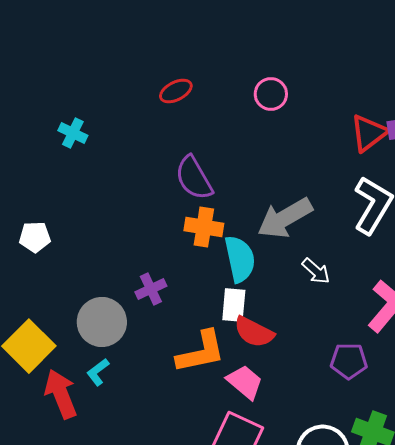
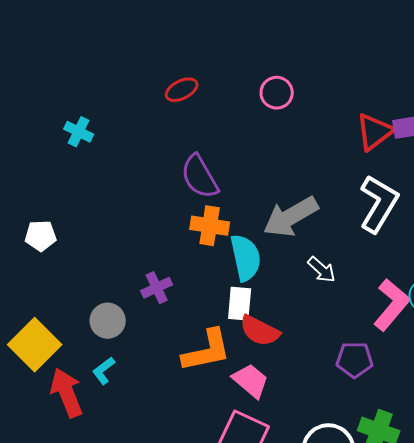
gray circle: (102, 322) -> (108, 321), size x0.7

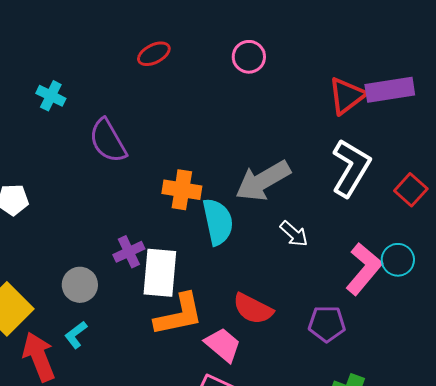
purple semicircle: (200, 177) -> (108, 141), moved
white rectangle: (240, 304) -> (160, 273), moved, size x1.4
red semicircle: (260, 331) -> (253, 309), moved

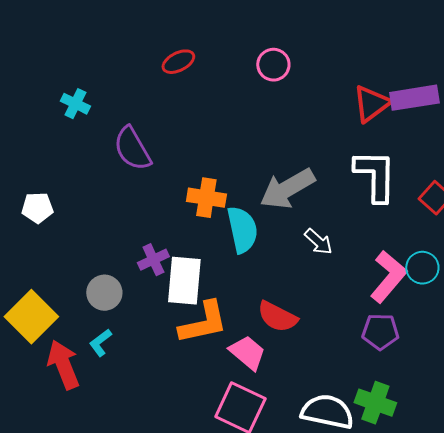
white L-shape: (351, 168) -> (375, 176), turned -30
purple pentagon: (327, 324) -> (380, 332), moved

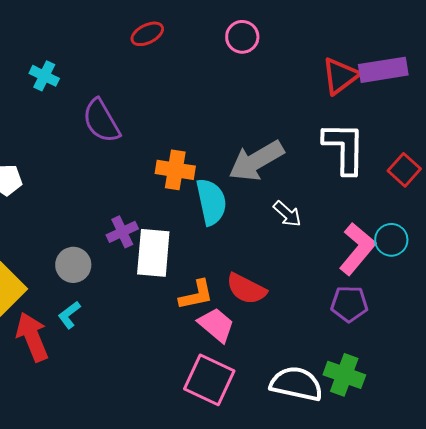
orange L-shape: (203, 323) -> (196, 295), moved, size x0.7

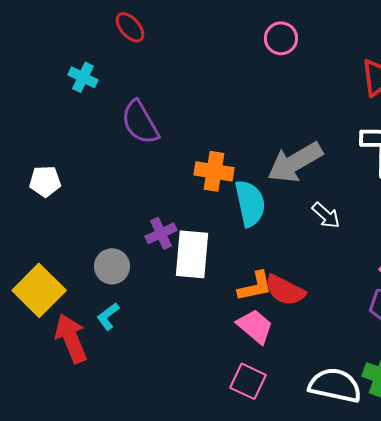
red ellipse: (147, 34) -> (130, 27), moved, turned 76
orange L-shape: (196, 295) -> (255, 286), moved
pink square: (209, 380) -> (248, 381), size x0.7

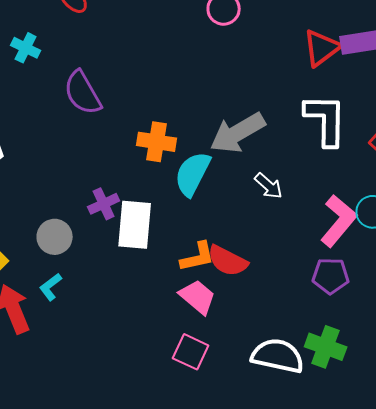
cyan semicircle: (250, 203) -> (193, 174), turned -141

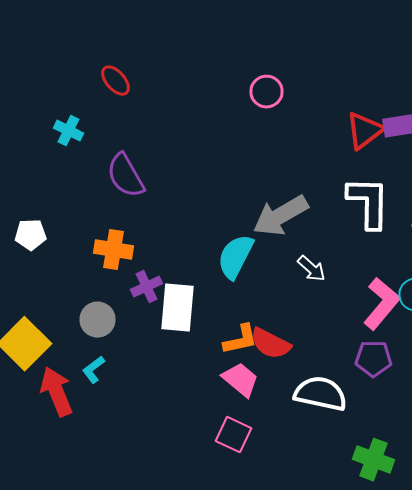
orange cross: (157, 142) -> (114, 250), moved
green cross: (326, 347) -> (374, 460), moved
white semicircle: (278, 356) -> (320, 394), moved

